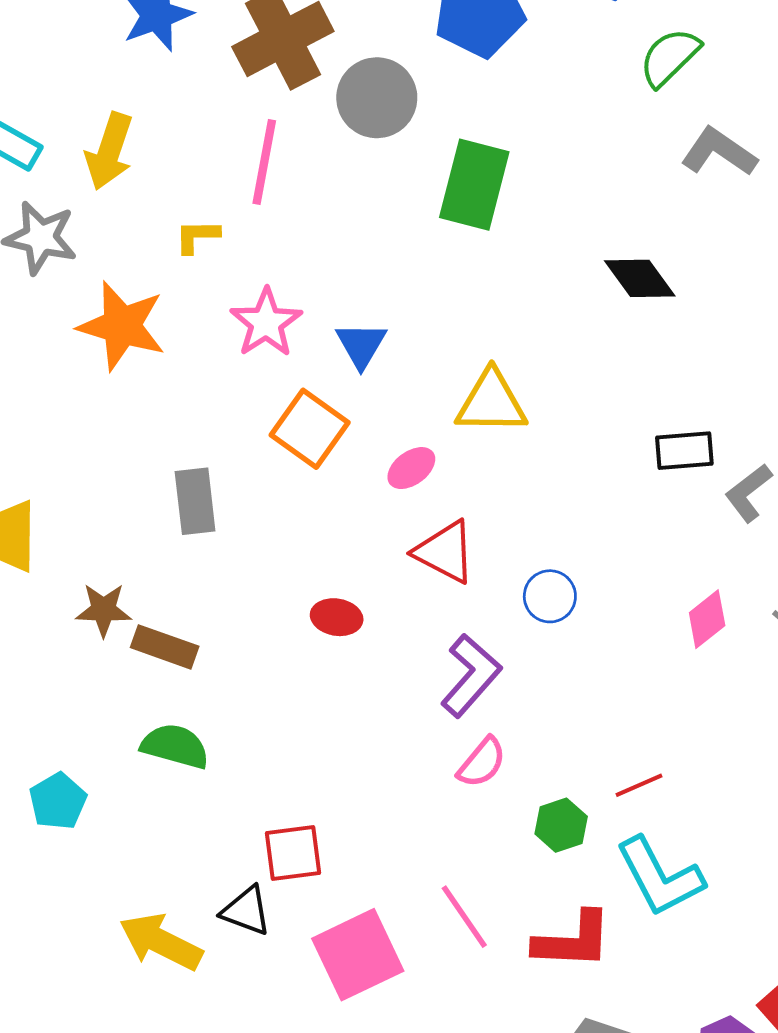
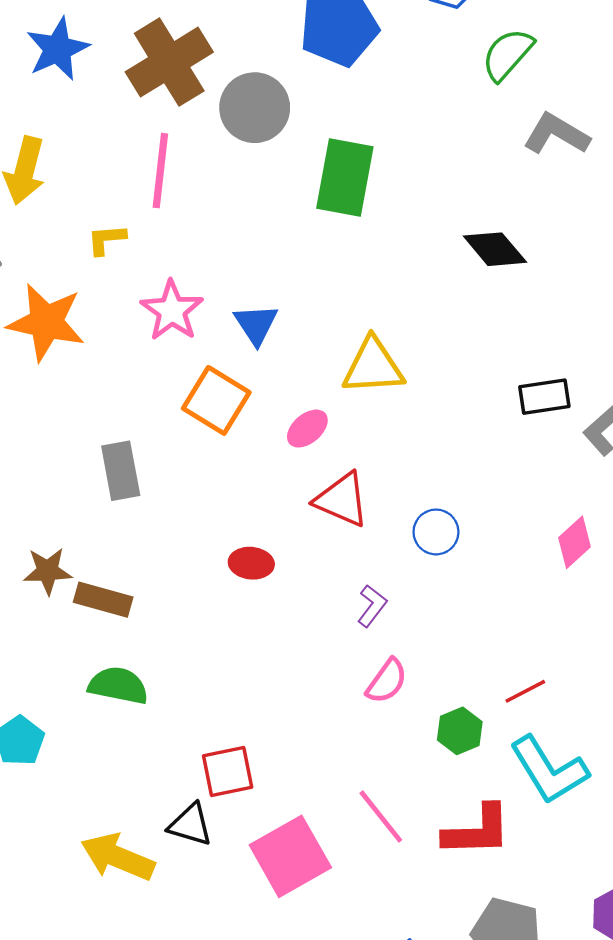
purple L-shape: (471, 676) -> (372, 606), size x0.6

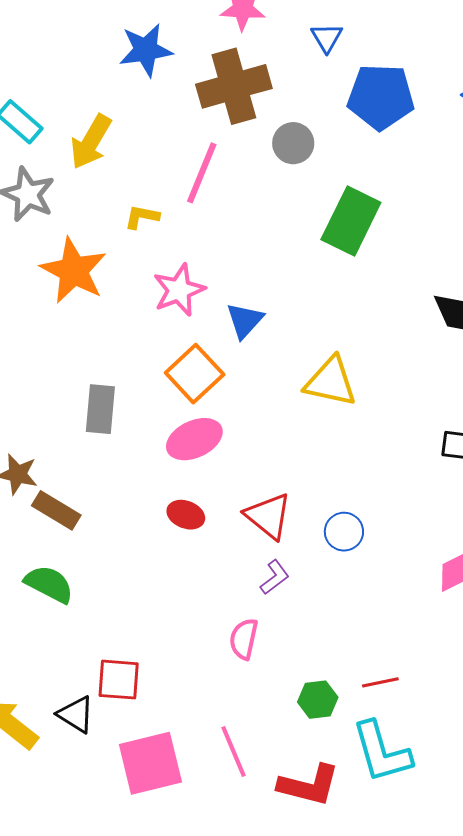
gray circle: (255, 108) -> (293, 143), size x0.7
pink ellipse: (307, 429) -> (194, 439), moved, size x1.5
red triangle: (342, 500) -> (268, 516), moved
pink semicircle: (387, 681) -> (244, 639), moved, turned 141

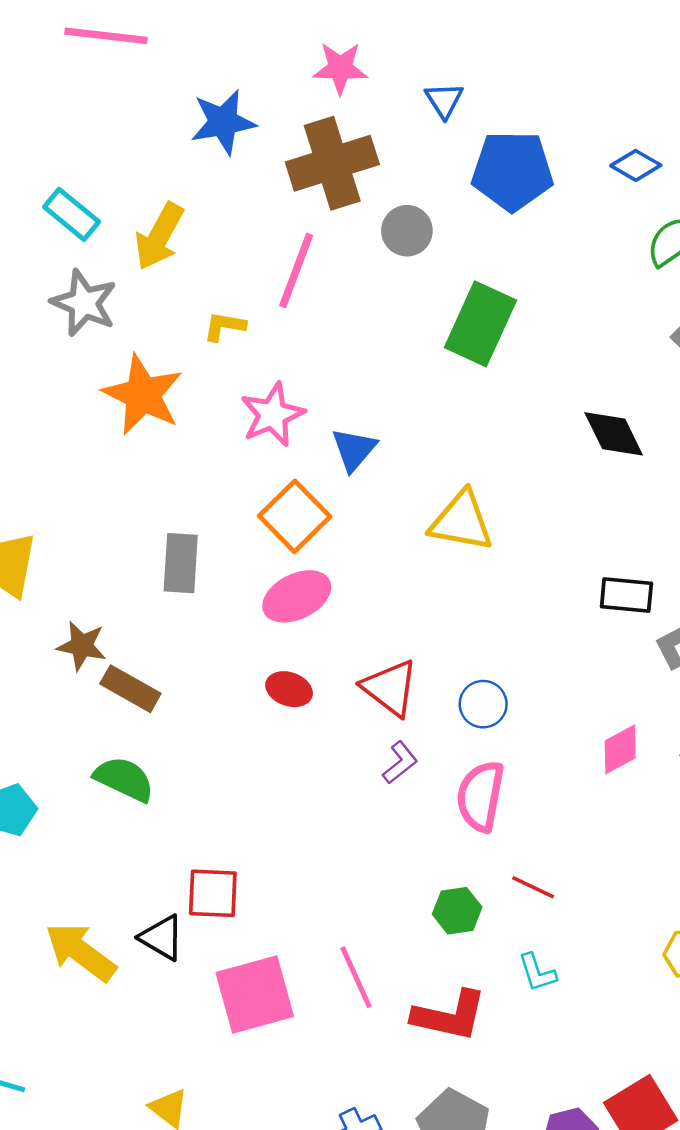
pink semicircle: (244, 639) -> (480, 796), moved, size x1.4
red line: (380, 682) -> (533, 887), turned 39
cyan L-shape: (382, 752) -> (537, 973), size x0.5

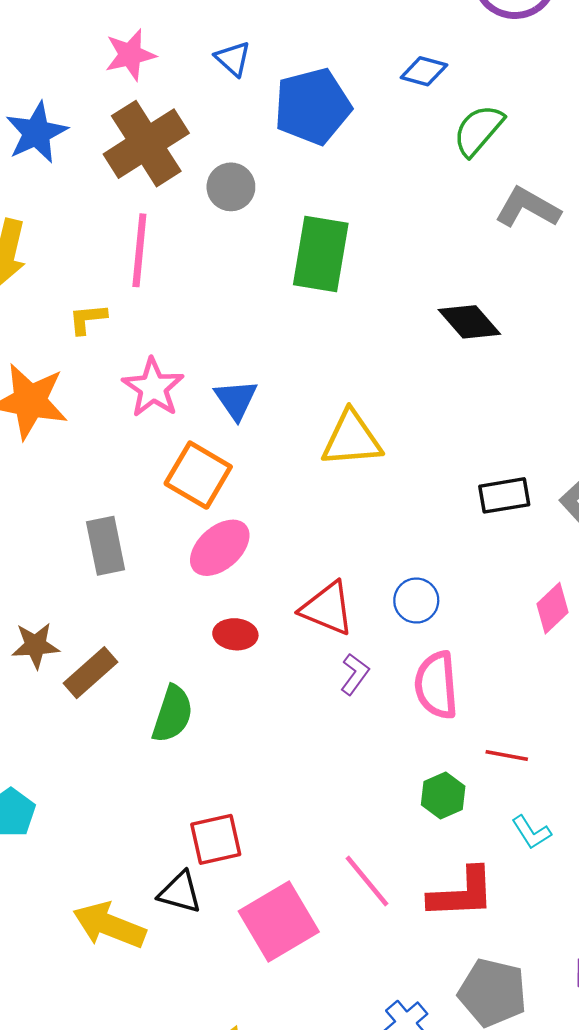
black rectangle: (626, 595) -> (504, 495), moved
brown rectangle: (130, 689) -> (90, 673), turned -56
green semicircle: (124, 779) -> (172, 714), moved, turned 98

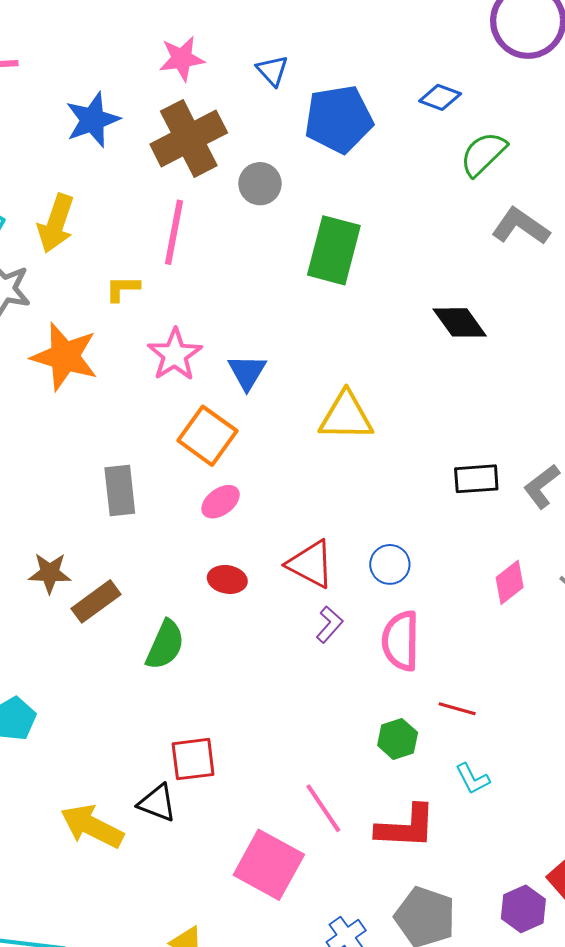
pink ellipse: (220, 548) -> (221, 502), size x0.7
pink square: (279, 922) -> (269, 865), moved, turned -36

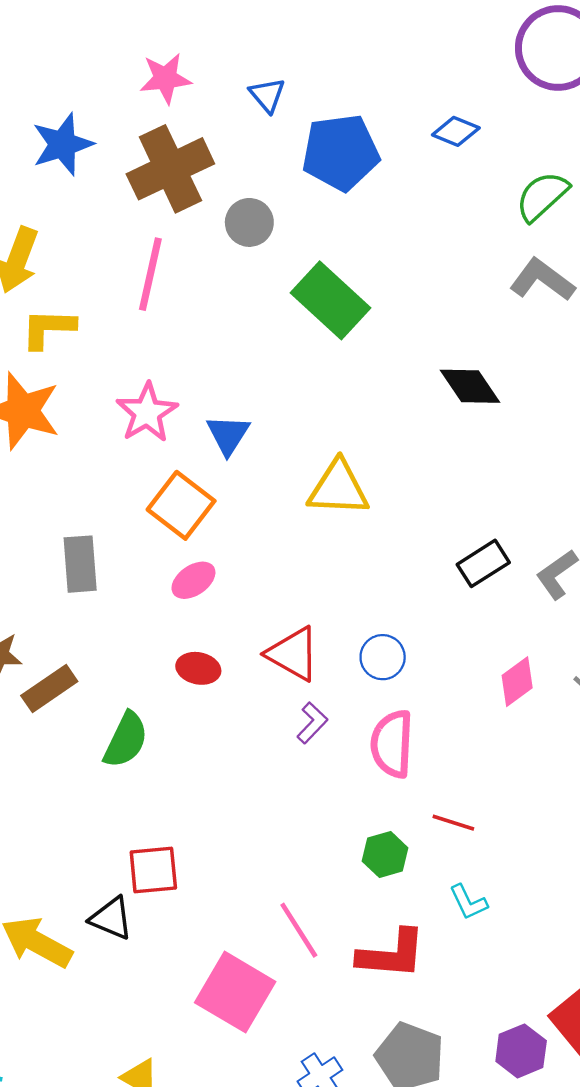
green semicircle: (483, 154) -> (542, 196), moved
green rectangle: (334, 250) -> (330, 300), turned -64
yellow L-shape: (122, 289) -> (48, 328), moved, size x1.4
black rectangle: (476, 479) -> (483, 563), turned -30

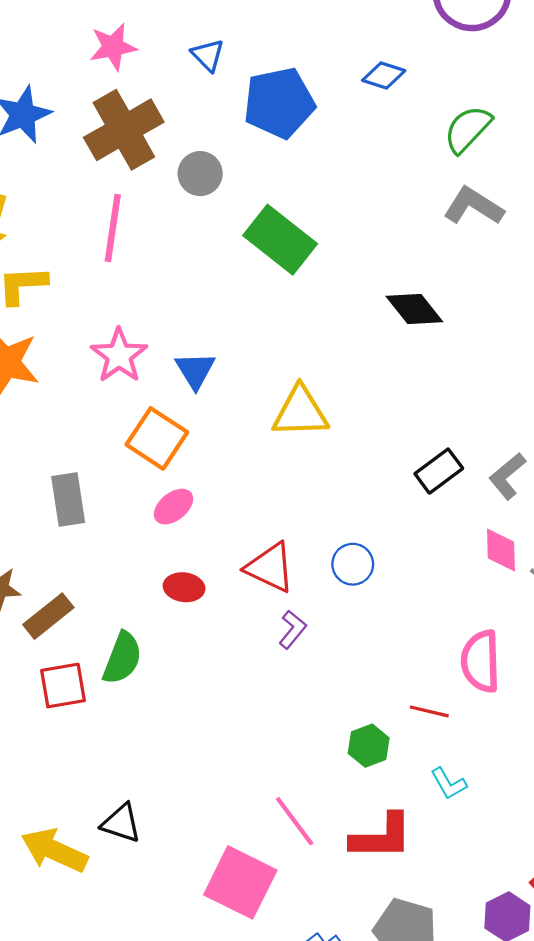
pink diamond: (517, 682) -> (501, 550), moved, turned -51
pink semicircle: (392, 744) -> (481, 661), moved
red square: (153, 870) -> (63, 686), moved

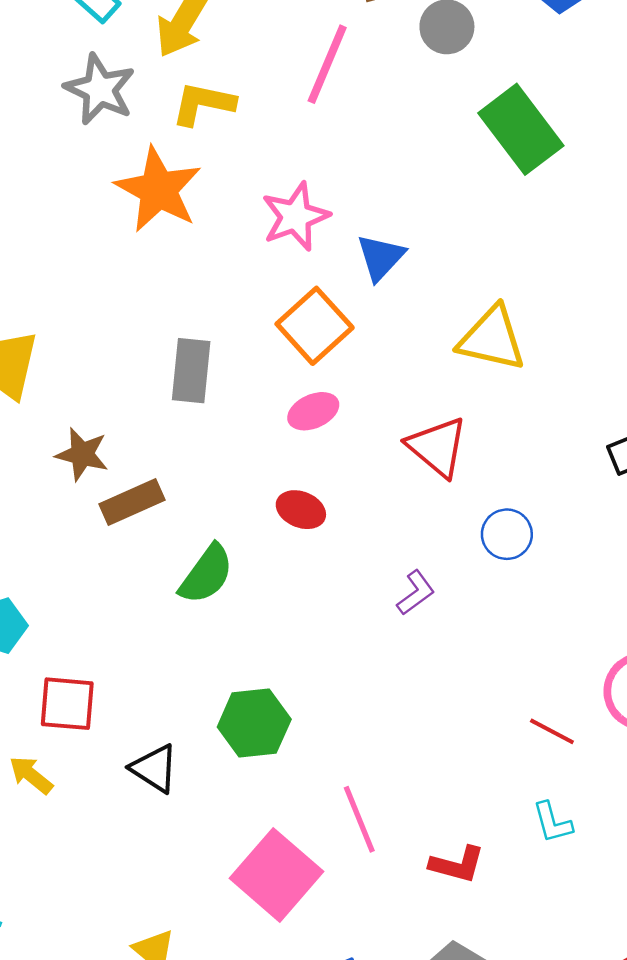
red triangle: (270, 567) -> (437, 447), moved
red square: (63, 686) -> (67, 704), moved
green hexagon: (369, 746) -> (254, 723), moved, size x1.4
red L-shape: (382, 837) -> (457, 864), size x0.7
yellow arrow: (54, 850) -> (31, 775), moved, size x0.6

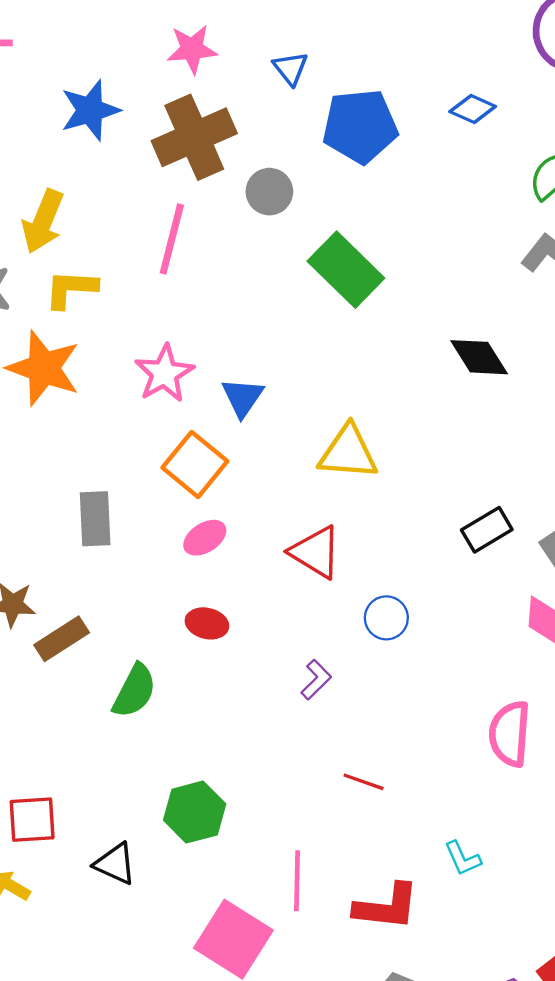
red line: (552, 731) -> (364, 782), moved
pink line: (359, 819) -> (297, 881), turned 32
red L-shape: (457, 864) -> (386, 907), size x1.4

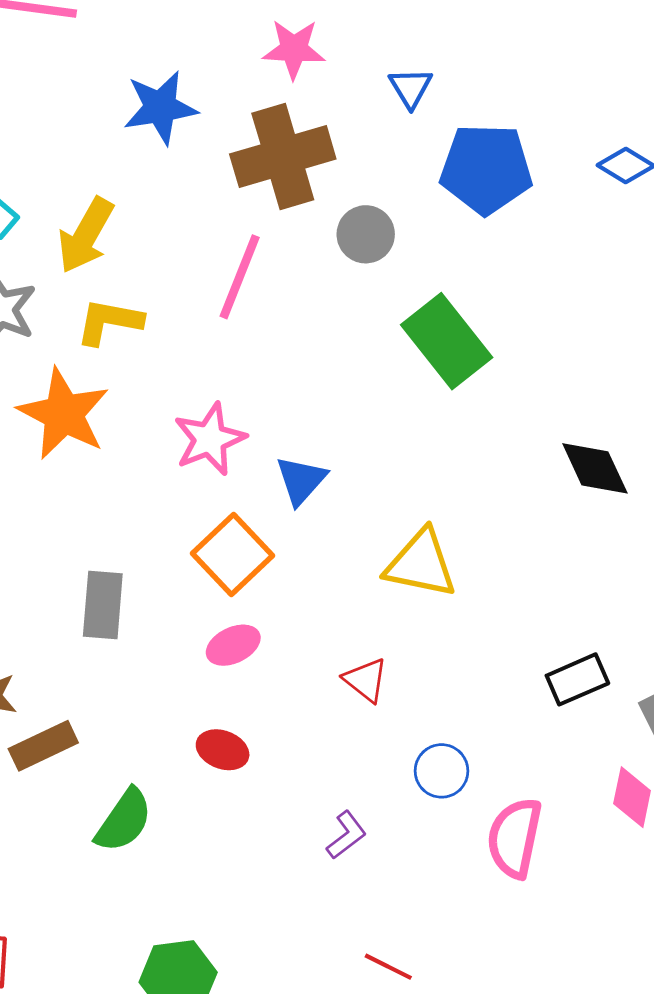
red triangle: (316, 552) -> (366, 680), size x0.7
pink semicircle: (510, 734) -> (515, 838), moved

